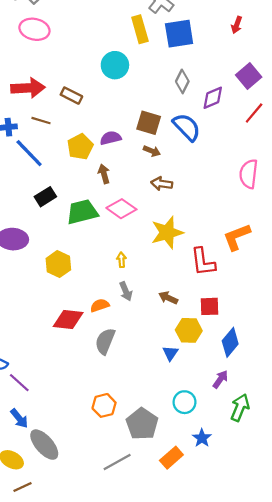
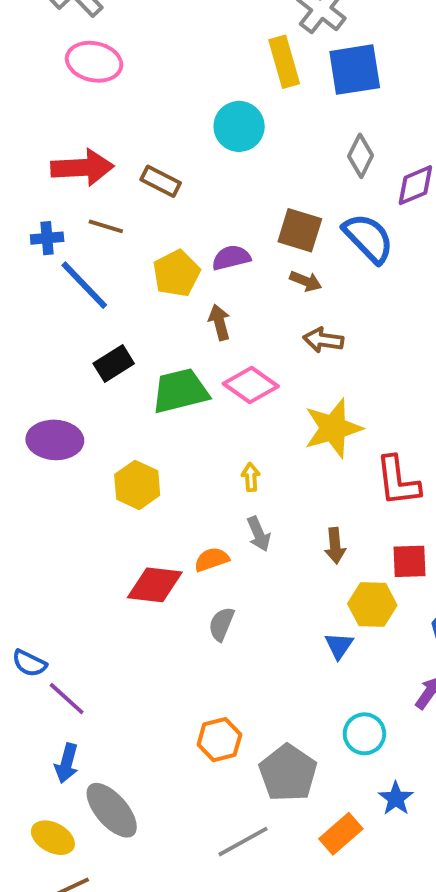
brown arrow: (168, 298) -> (335, 546), turned -120
gray semicircle: (105, 341) -> (221, 624), size x0.7
blue arrow: (19, 418) -> (67, 763), turned 54

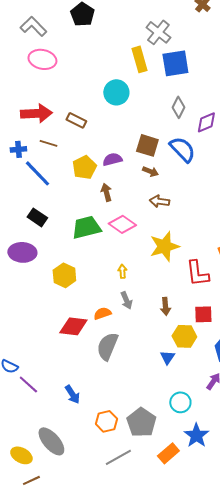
black rectangle: (114, 363) -> (37, 217), moved, turned 66
gray semicircle: (221, 624) -> (107, 346), size x1.6
orange hexagon: (219, 740) -> (106, 421), moved
blue arrow: (67, 763) -> (72, 394), moved, turned -48
blue star: (396, 798) -> (196, 435), size x1.4

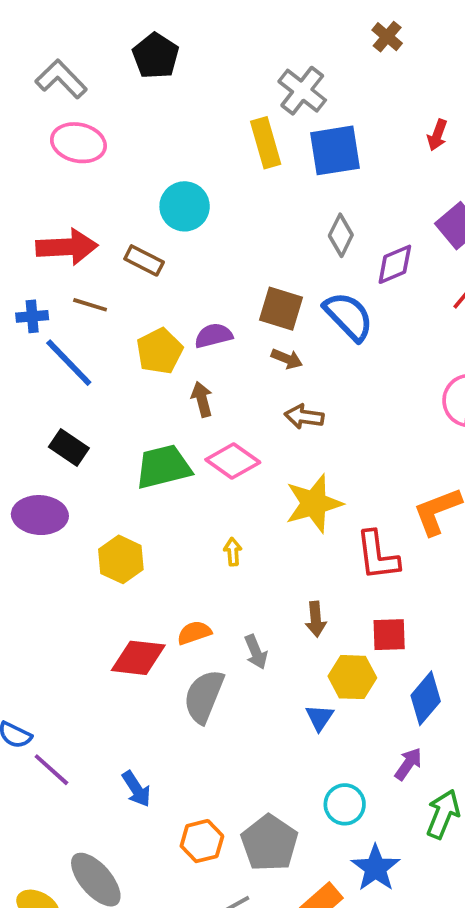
cyan circle: (116, 92) -> (185, 206), moved
gray arrow: (126, 300) -> (256, 652), moved

